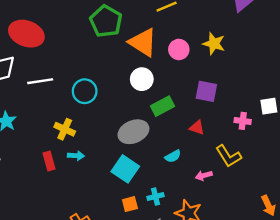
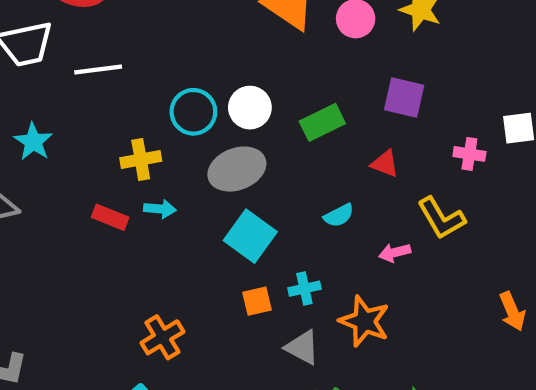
white circle: (142, 79) -> (250, 108), moved
cyan circle: (85, 91) -> (193, 112), moved
yellow cross: (65, 129) -> (141, 159), turned -36
gray ellipse: (133, 132) -> (237, 169), moved
red rectangle: (49, 161) -> (110, 217), turned -54

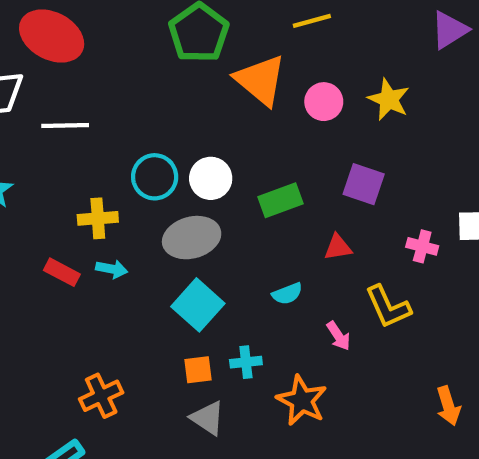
red triangle: (385, 164) -> (338, 247), turned -36
pink arrow: (395, 253) -> (338, 336), turned -116
gray triangle: (302, 347) -> (208, 418), moved

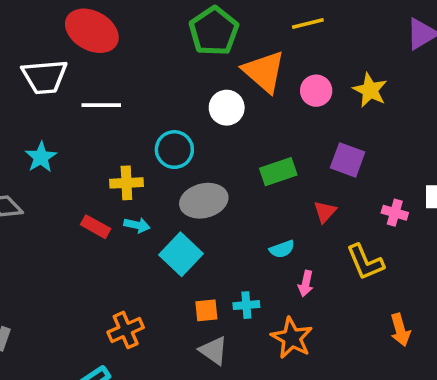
white circle: (211, 178) -> (227, 108), moved
red triangle: (338, 247) -> (325, 212), turned -40
cyan square: (198, 305) -> (181, 254), moved
pink arrow: (338, 336) -> (306, 284), moved, turned 45
orange arrow: (448, 406) -> (400, 330), moved

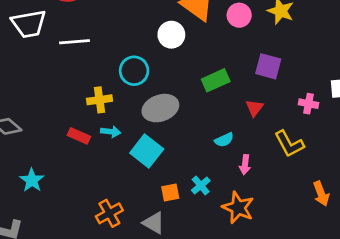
cyan star: (41, 157) -> (32, 180), moved
cyan cross: (246, 305) -> (201, 186), turned -30
gray triangle: (214, 351) -> (154, 223), moved

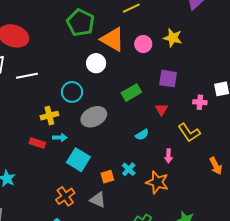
cyan square: (147, 151) -> (78, 160), moved
pink arrow: (245, 165) -> (168, 156), moved

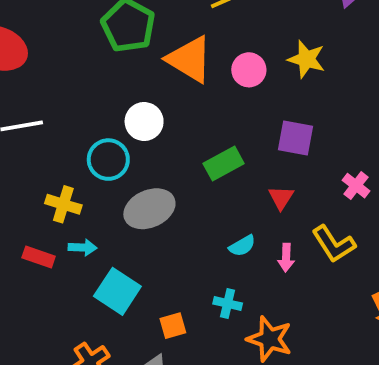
white circle: (96, 63) -> (144, 122), moved
pink cross: (200, 102) -> (356, 186), turned 32
yellow cross: (49, 116) -> (63, 204), turned 30
pink arrow: (168, 156) -> (286, 258), moved
cyan cross: (129, 169) -> (228, 304), moved, turned -32

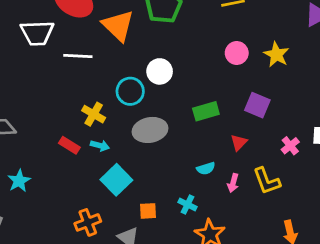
orange triangle: (190, 59) -> (118, 26), moved

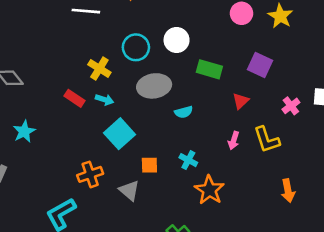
white circle: (160, 71) -> (177, 40), moved
green rectangle: (206, 111) -> (209, 69), turned 30
cyan semicircle: (206, 168) -> (184, 112), moved

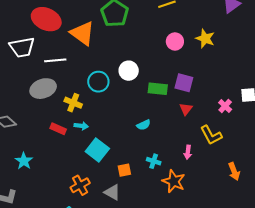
purple square: (260, 65) -> (184, 83), moved
gray ellipse: (154, 86) -> (43, 89), moved
pink arrow: (234, 140) -> (188, 152), moved

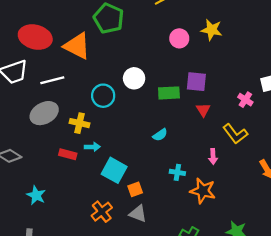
orange square: (124, 170) -> (135, 189), moved

